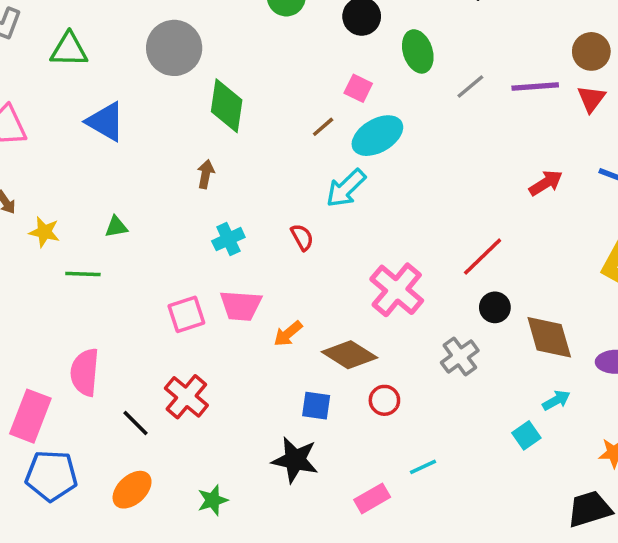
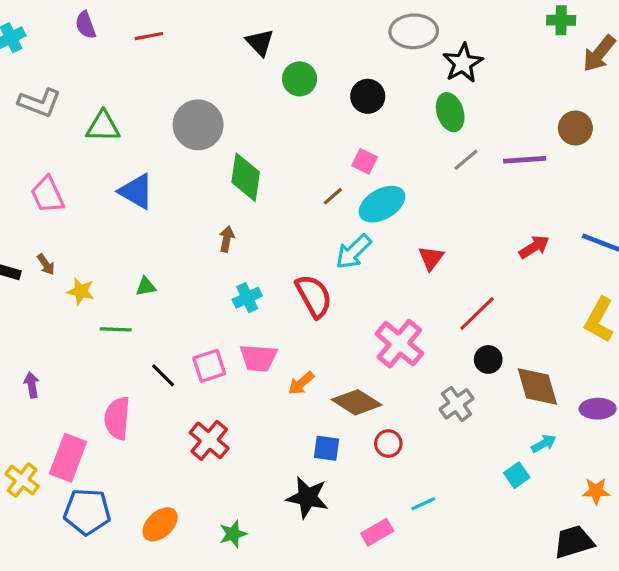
green ellipse: (418, 51) -> (450, 112), moved
red triangle: (591, 99) -> (431, 258), moved
red semicircle: (302, 237) -> (314, 296), size x1.8
black line: (136, 423) -> (163, 375), moved

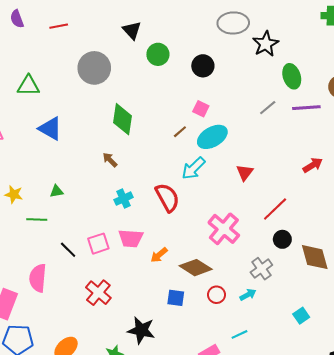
green ellipse: (450, 112) -> (292, 76), moved
gray circle: (198, 125) -> (94, 68), moved
brown arrow: (227, 239) -> (110, 160), turned -56
cyan arrow: (544, 444) -> (248, 295), moved
black star: (307, 497) -> (141, 330), moved

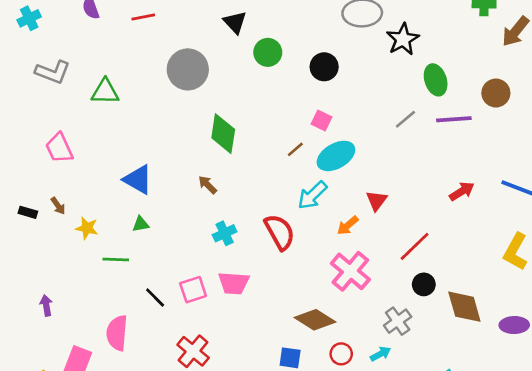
blue triangle: (50, 129) -> (138, 180), moved
orange arrow: (159, 255) -> (348, 225), moved

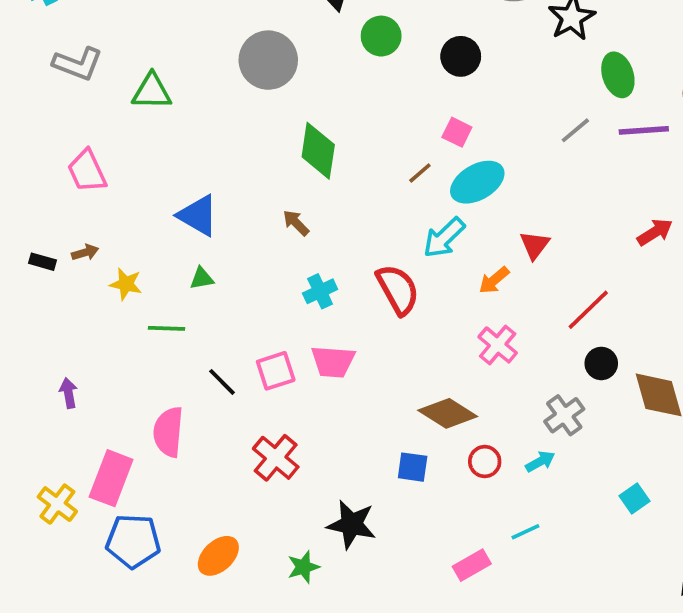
brown arrow: (58, 206) -> (85, 252), turned -72
pink cross: (350, 271) -> (498, 345), size x0.7

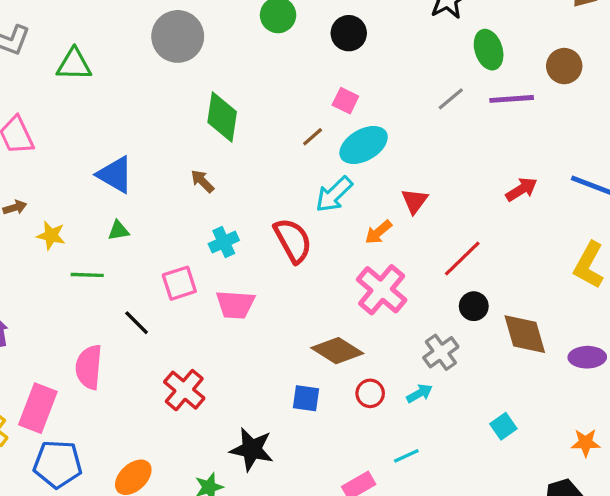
pink cross: (498, 345) -> (382, 290), size x1.4
pink square: (276, 371) -> (179, 283), moved

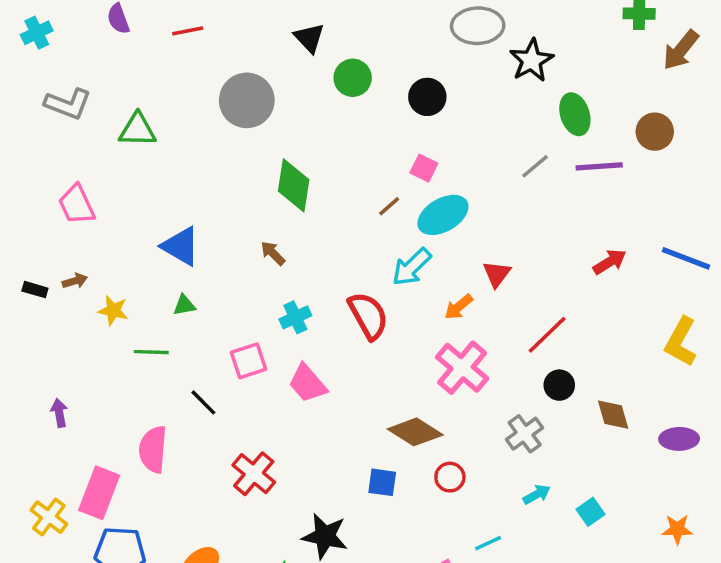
pink trapezoid: (235, 305) -> (308, 383), turned 45
brown diamond: (525, 334) -> (613, 415), size x0.7
cyan arrow: (419, 393) -> (537, 494), moved

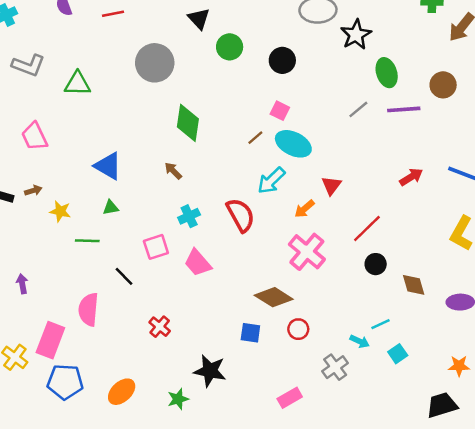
cyan ellipse: (443, 215) -> (293, 144), turned 56
gray cross: (525, 434) -> (335, 367), moved
red cross: (254, 474) -> (160, 327), size x0.7
cyan arrow: (537, 494) -> (360, 341), turned 54
cyan line: (488, 543) -> (380, 324), moved

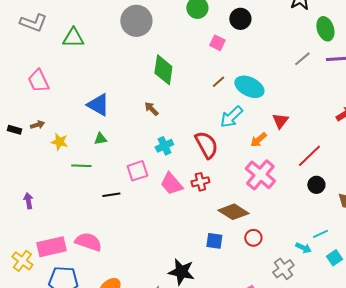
pink square: (280, 111) -> (217, 43), moved
black line: (124, 276) -> (111, 195), turned -54
pink semicircle: (88, 309) -> (88, 242), moved, turned 104
red cross: (160, 327) -> (200, 182), moved, turned 36
pink rectangle: (50, 340) -> (51, 247), turned 56

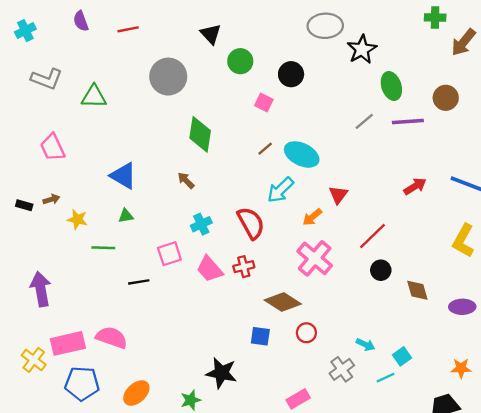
purple arrow: (28, 201) -> (41, 289), size x1.8
cyan line: (320, 234) -> (385, 378), moved

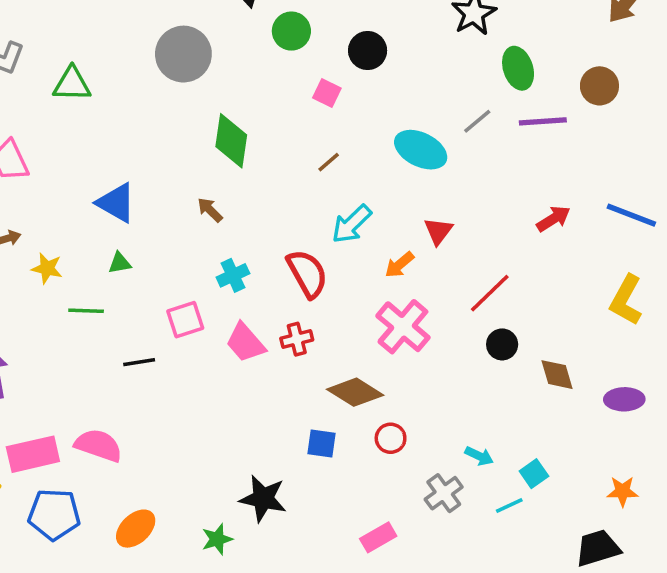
cyan ellipse: (302, 154) -> (421, 150), moved

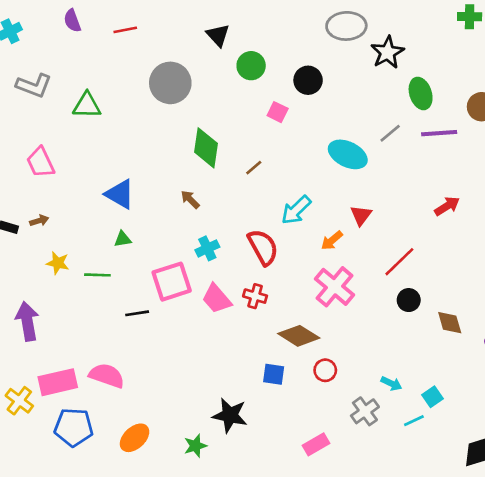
brown line: (329, 162) -> (254, 168), moved
yellow star: (47, 268) -> (58, 263), moved
pink square: (185, 320) -> (172, 282), size x1.4
red cross: (297, 339) -> (255, 296), turned 30

